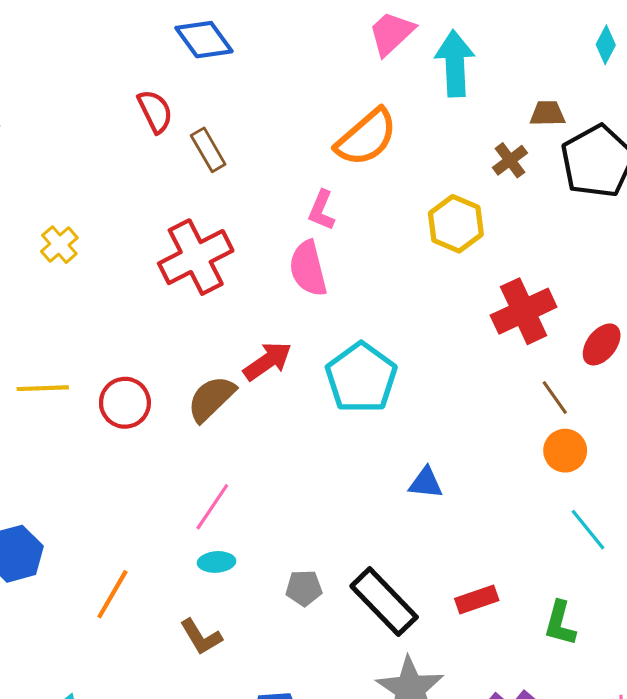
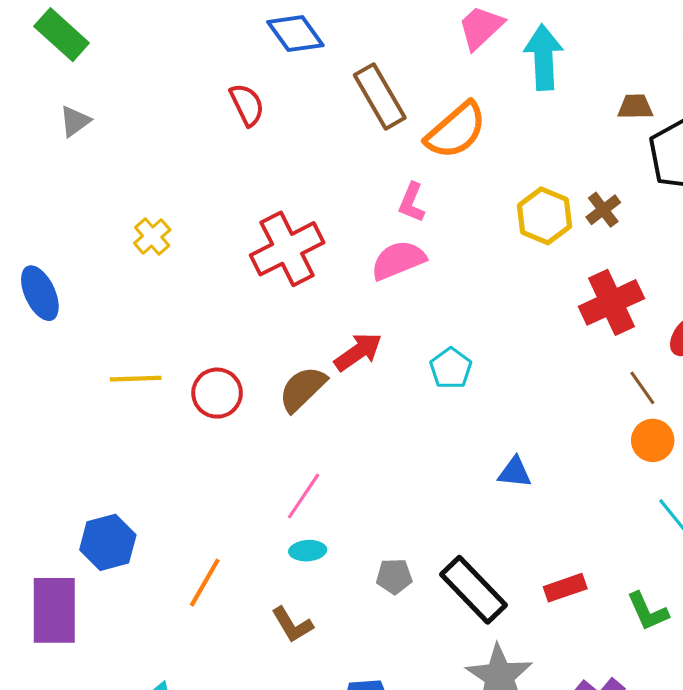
brown rectangle: (208, 150) -> (380, 96), moved, size x1.5
brown cross: (510, 160) -> (603, 210), moved
pink semicircle: (308, 269) -> (398, 260), turned 82
cyan pentagon: (361, 378) -> (451, 368), size x0.6
green L-shape: (560, 623) -> (648, 611), turned -39

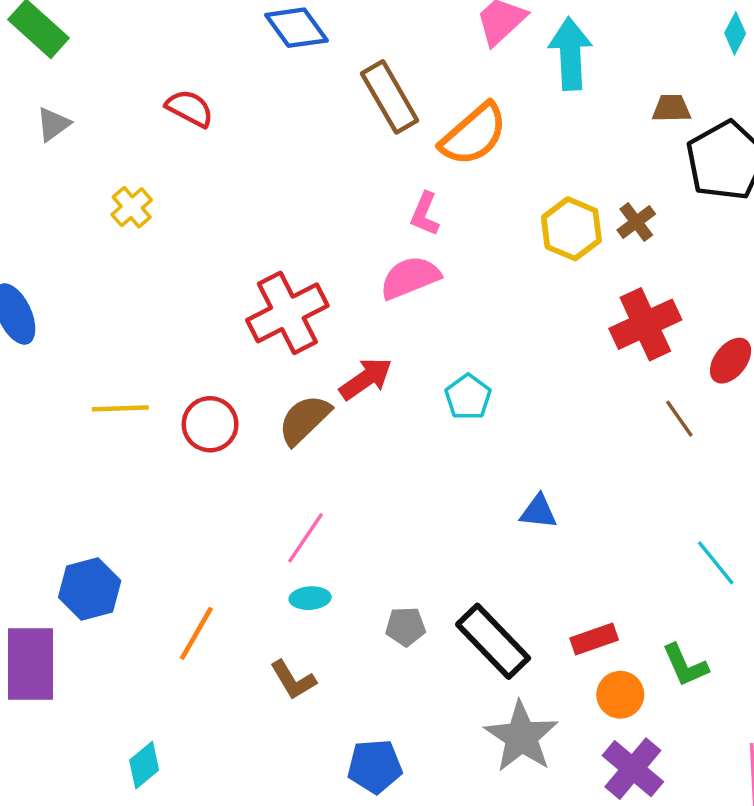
red semicircle: (247, 105) -> (190, 108), moved, turned -36
yellow cross: (152, 237) -> (132, 207), moved
red cross: (287, 249) -> (287, 313), moved
orange circle: (653, 440) -> (620, 695), moved

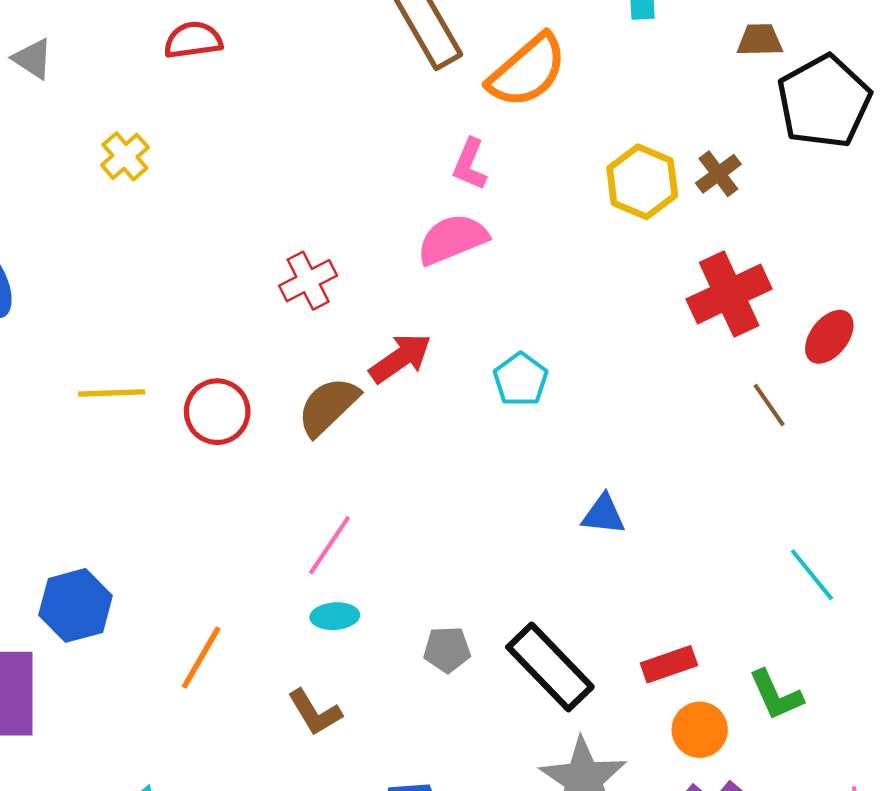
red semicircle: (190, 108) -> (193, 40), turned -36
gray triangle: (53, 124) -> (33, 59), turned -51
red cross: (287, 313) -> (308, 281), size x0.6

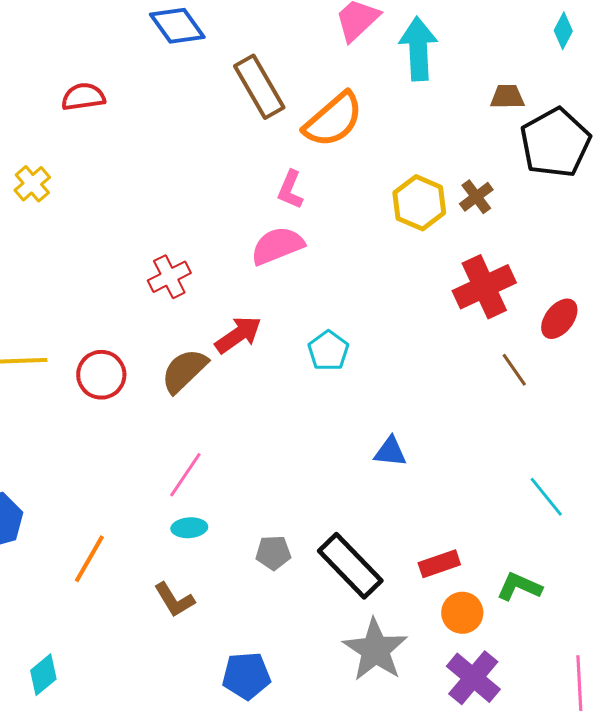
green L-shape: (776, 695) -> (519, 587), turned 138

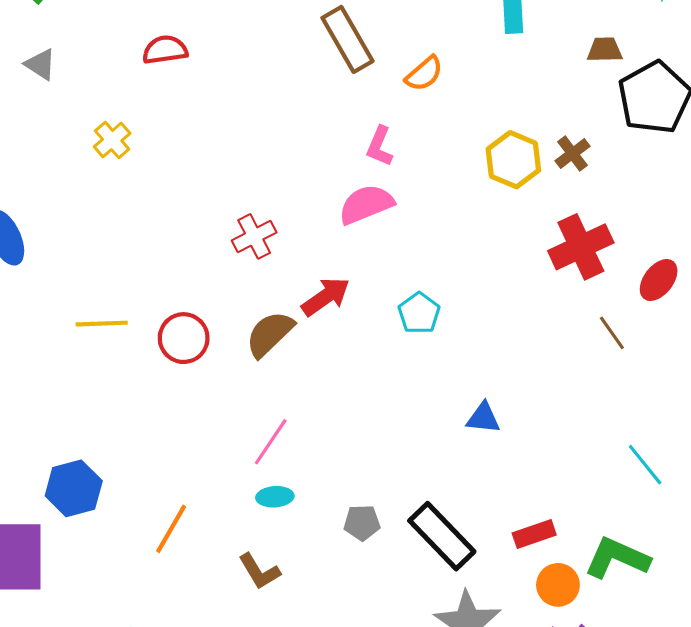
orange semicircle: (333, 120) -> (424, 74), size x0.6
green L-shape: (519, 587) -> (617, 558), size x1.4

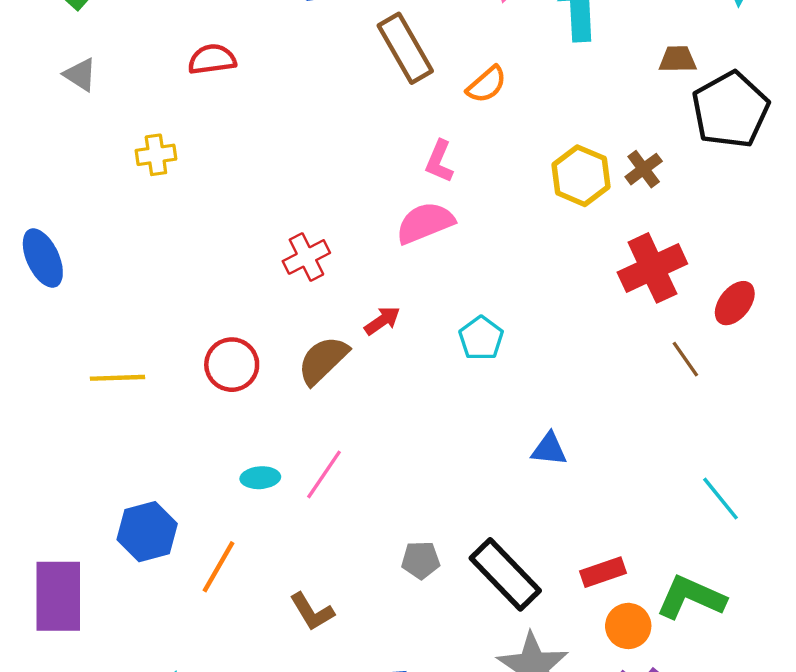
yellow cross: (112, 140) -> (156, 155), turned 33
red arrow: (326, 297) -> (382, 321), size x0.7
yellow line: (102, 324) -> (118, 378), moved
blue hexagon: (74, 488) -> (147, 532), moved
cyan ellipse: (275, 497) -> (260, 478), moved

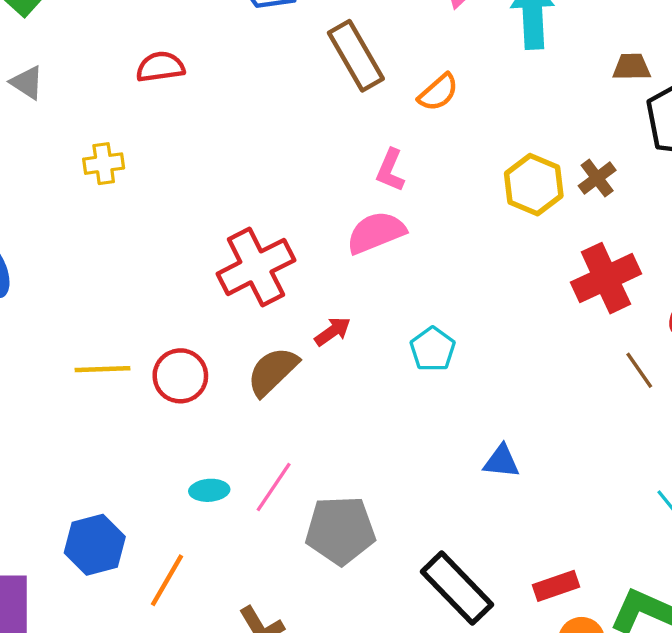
red cross: (306, 257) -> (256, 267), size x1.6
yellow line: (118, 378) -> (103, 369), moved
gray pentagon: (421, 560) -> (340, 530), moved, size x1.8

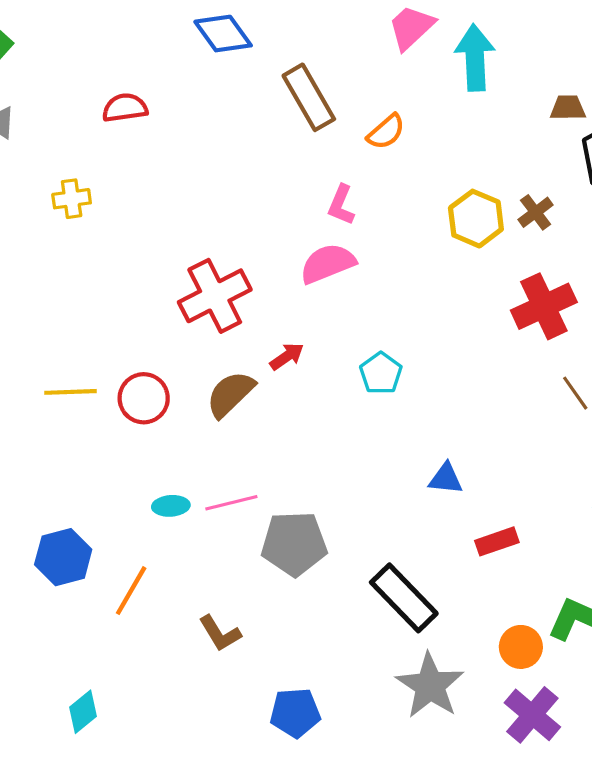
pink line: (274, 487) -> (231, 503), turned 42
red rectangle: (556, 586) -> (497, 541), moved

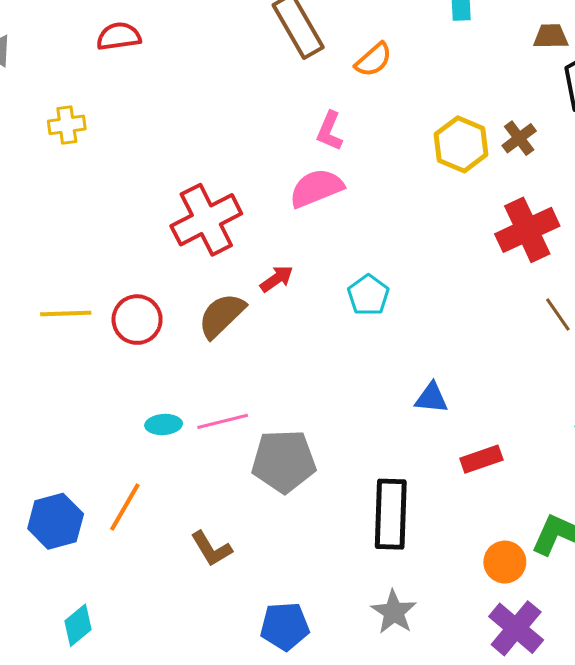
blue hexagon: (63, 557) -> (56, 521), moved
black rectangle: (404, 598) -> (391, 514), turned 46
gray star: (430, 686) -> (394, 612), moved, size x0.7

